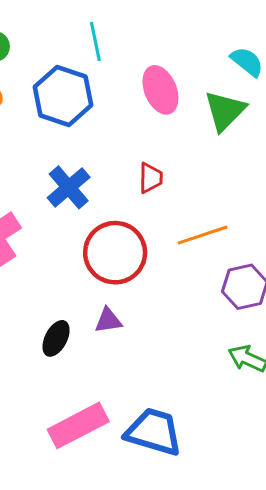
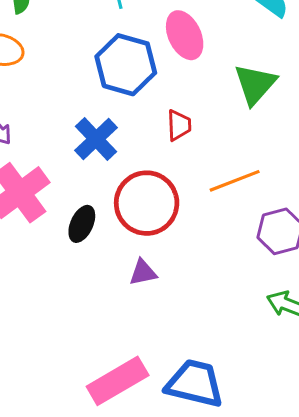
blue hexagon: (63, 96) -> (126, 65), moved
green triangle: (225, 111) -> (255, 84), moved
black ellipse: (56, 338) -> (82, 224), moved

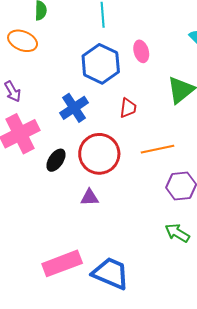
pink ellipse: (185, 35) -> (141, 51), size x0.7

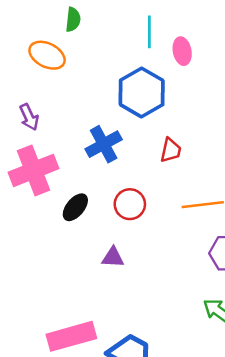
pink ellipse: (141, 51) -> (182, 51), moved
red circle: (99, 154) -> (130, 204), size x0.6

